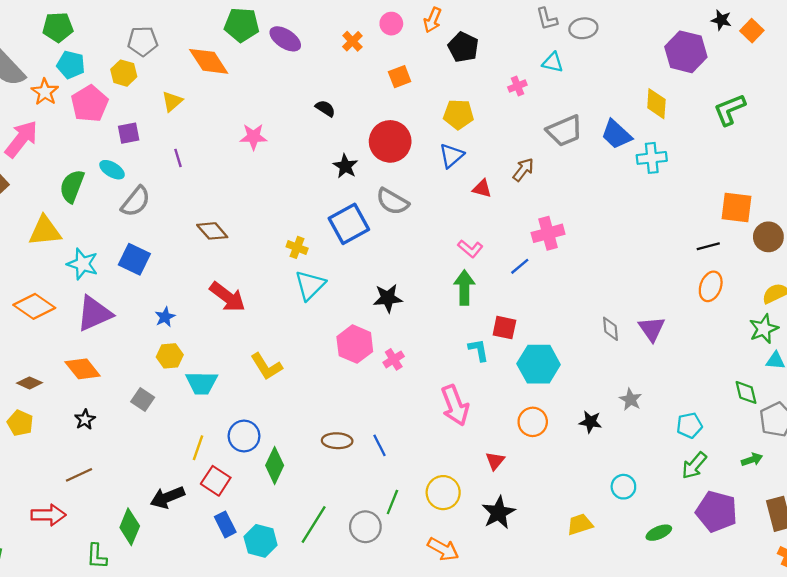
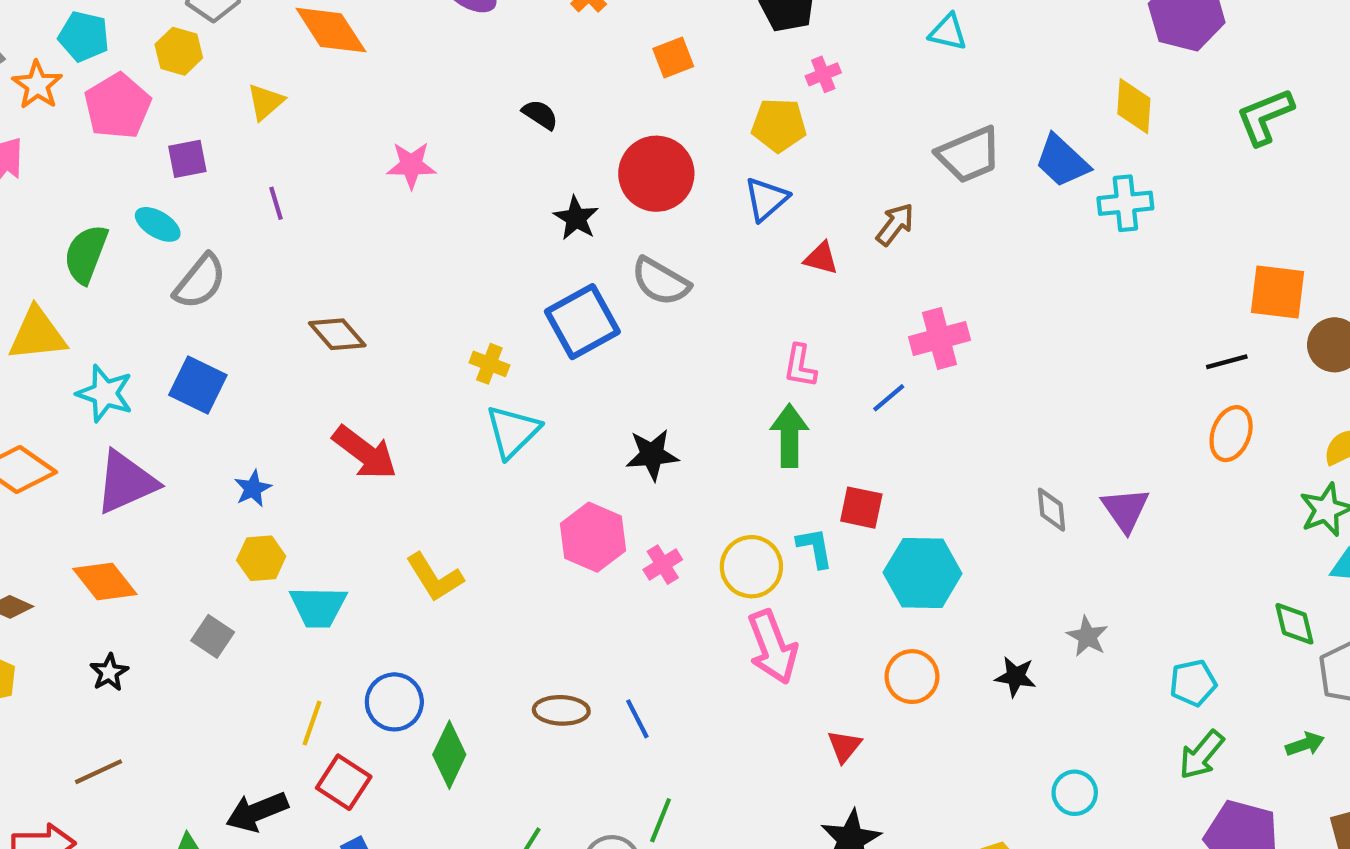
pink cross: (517, 86) -> (823, 74), moved
pink L-shape: (470, 249) -> (800, 366), turned 60
yellow circle: (443, 493) -> (751, 567), moved

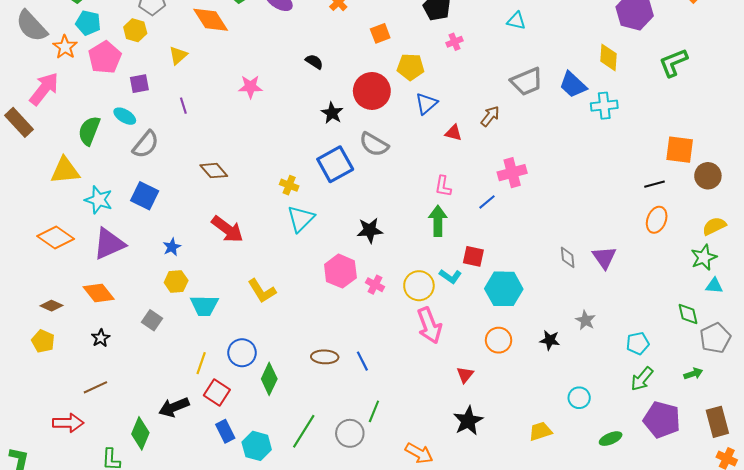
yellow pentagon: (779, 125) -> (411, 67), moved
cyan L-shape: (815, 548) -> (450, 276), turned 135
pink cross: (663, 565) -> (375, 285), turned -30

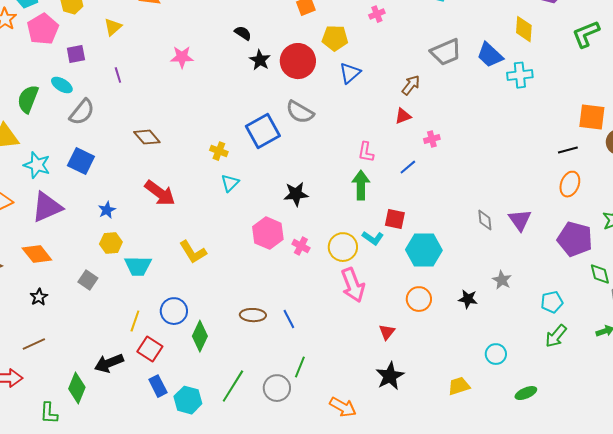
black star: (332, 113) -> (260, 60), moved
red triangle: (453, 133) -> (403, 116), moved, turned -36
pink cross: (512, 173) -> (432, 139), size x0.6
cyan triangle: (301, 219) -> (230, 183), size x0.7
purple pentagon: (662, 420) -> (575, 239), moved

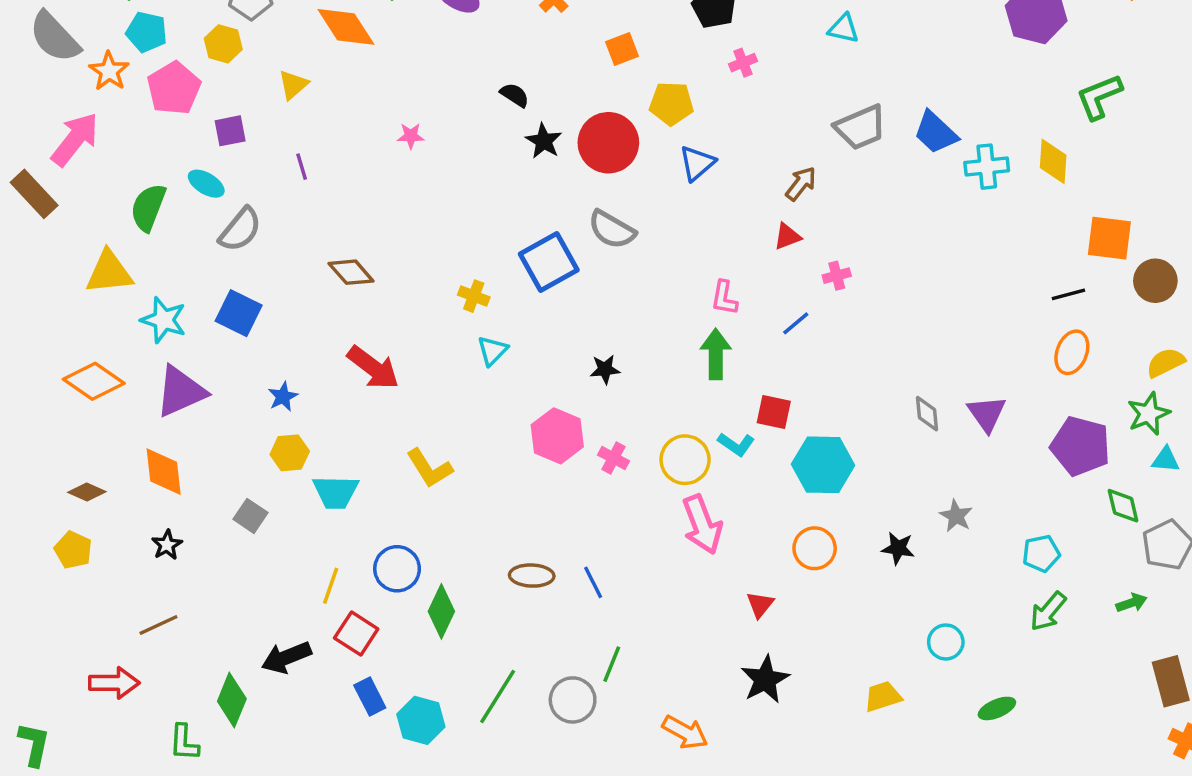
yellow diamond: (524, 29) -> (1053, 161), moved
pink star: (182, 57) -> (411, 136), size x0.7
black star: (296, 194) -> (605, 369), size x0.7
orange diamond: (37, 254) -> (164, 472), turned 32

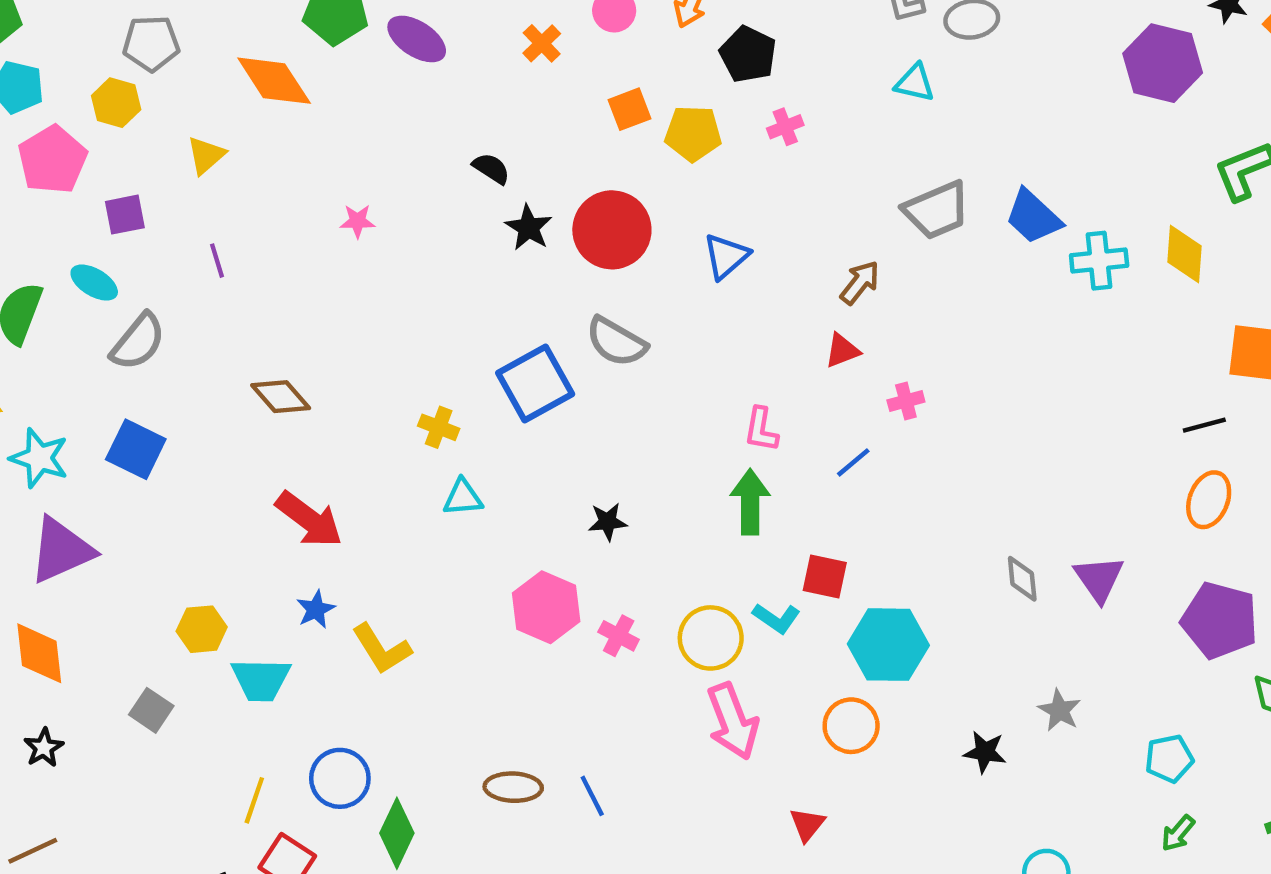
yellow pentagon: (671, 104) -> (693, 133), moved
cyan triangle: (492, 351) -> (463, 498), turned 40
blue star: (283, 397) -> (316, 609), moved
orange circle: (815, 548) -> (851, 726), moved
green arrow: (1048, 611) -> (1178, 833), size x0.7

